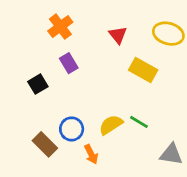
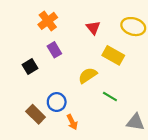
yellow semicircle: (111, 125) -> (88, 75), moved

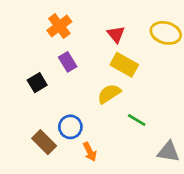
yellow rectangle: (113, 55) -> (124, 65), moved

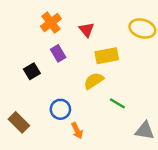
red triangle: (116, 34) -> (87, 30), moved
yellow rectangle: (124, 65) -> (107, 56), turned -40
brown rectangle: (44, 142) -> (19, 122), moved

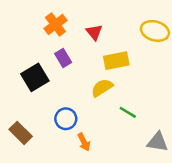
black square: (32, 71) -> (35, 77), size x1.5

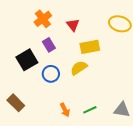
green line: (128, 112) -> (90, 110), moved, turned -56
blue circle: (66, 119) -> (51, 74), moved

